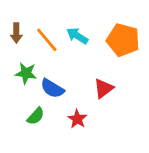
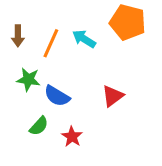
orange line: (47, 40) -> (51, 43), turned 64
orange pentagon: (123, 40) -> (128, 22), moved
red star: (77, 119) -> (72, 137), moved

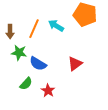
brown arrow: (18, 36) -> (10, 32), moved

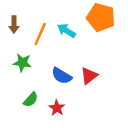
brown arrow: (10, 32) -> (14, 25), moved
blue semicircle: (38, 64) -> (62, 76), moved

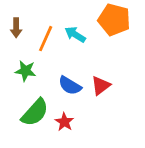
green semicircle: (31, 100) -> (35, 112), size x1.6

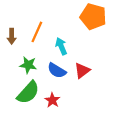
brown arrow: (16, 28) -> (12, 36), moved
cyan arrow: (75, 34) -> (61, 46), moved, turned 35
green star: (25, 71) -> (28, 65), moved

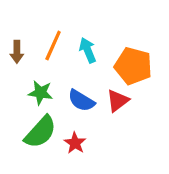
orange pentagon: (93, 17) -> (133, 66), moved
cyan arrow: (61, 46) -> (88, 50), moved

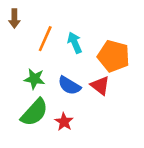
brown arrow: (17, 52) -> (14, 19), moved
red triangle: (118, 101) -> (100, 86), turned -45

